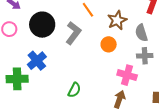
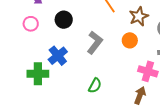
black circle: (42, 25) -> (64, 20), size x0.7
gray L-shape: (73, 33) -> (95, 43), moved

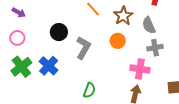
black circle: (64, 20) -> (59, 32), moved
green cross: (38, 74) -> (21, 67), moved, turned -30

